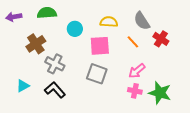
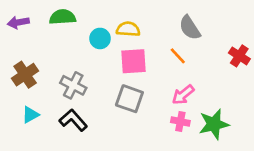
yellow semicircle: (109, 22) -> (128, 29), moved
red cross: (161, 39) -> (239, 56), moved
brown cross: (36, 44) -> (25, 75), moved
green star: (160, 93) -> (214, 124), turned -30

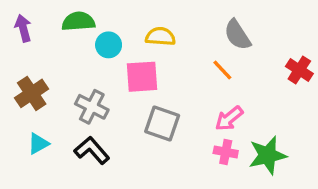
purple arrow: (18, 22) -> (23, 28), turned 85
cyan circle: (100, 38) -> (109, 45), moved
pink square: (133, 61) -> (142, 77), moved

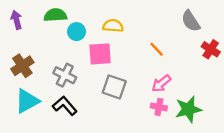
gray semicircle: (237, 35) -> (191, 21), moved
cyan triangle: (38, 144) -> (27, 101), size x1.6

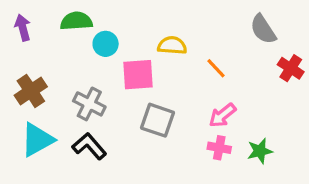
yellow semicircle: (113, 26) -> (172, 45), moved
green star: (188, 109) -> (260, 151), size x0.7

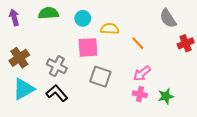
cyan circle: (106, 44) -> (83, 18), moved
red cross: (291, 68) -> (186, 43), turned 35

